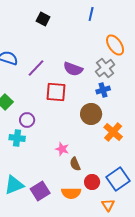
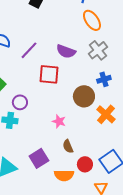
orange ellipse: (115, 45) -> (92, 20), moved
blue cross: (103, 90) -> (104, 79), moved
pink star: (62, 149) -> (59, 121), moved
purple square: (40, 191) -> (39, 158), moved

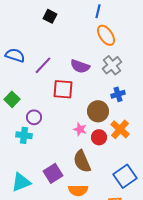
pink star: (59, 121) -> (80, 129), moved
brown semicircle: (68, 146) -> (82, 161), size x1.6
red circle: (85, 164) -> (99, 137), moved

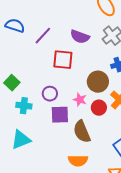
green square: (12, 99) -> (12, 83), moved
purple circle: (34, 117) -> (50, 94), moved
purple square: (53, 173) -> (60, 115), moved, turned 30
cyan triangle: (21, 182) -> (21, 140), moved

